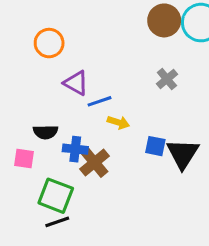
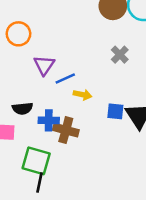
purple triangle: (76, 83) -> (44, 65), turned 40
brown cross: (94, 163) -> (66, 130), turned -30
black line: (57, 222) -> (39, 183), turned -54

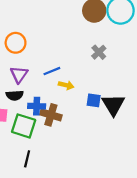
orange circle: (18, 34) -> (16, 43), moved
purple triangle: (44, 65) -> (19, 75), moved
green square: (36, 161) -> (24, 126), moved

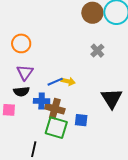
blue line: (52, 71) -> (55, 82), moved
blue square: (94, 100) -> (81, 120), moved
green square: (24, 126) -> (56, 128), moved

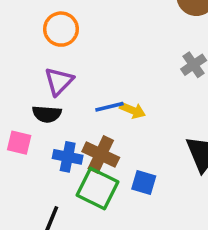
blue cross: (42, 101) -> (68, 157), moved

